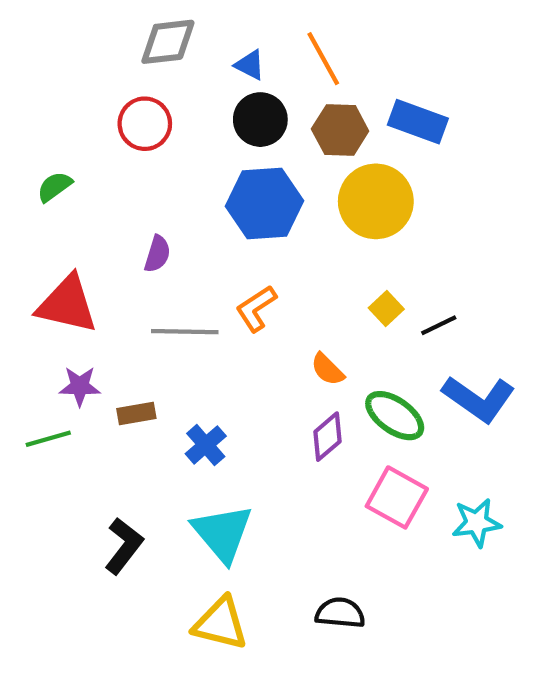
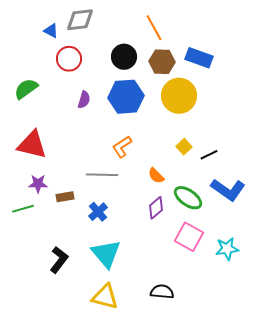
blue triangle: (250, 65) -> (51, 31), moved
green semicircle: (55, 187) -> (26, 89), size x1.4
purple semicircle: (157, 254) -> (84, 100), moved
gray line: (185, 332) -> (102, 175), moved

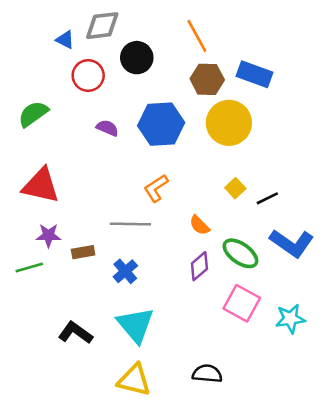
black circle: (124, 57) -> (137, 58), moved
purple semicircle: (84, 100) -> (107, 128), turned -84
black L-shape: (59, 260) -> (75, 333), turned -92

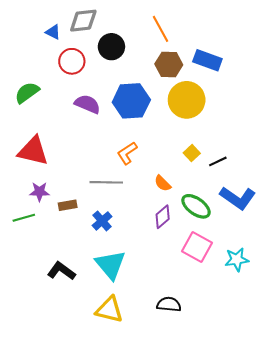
purple semicircle: (107, 128) -> (87, 104), size x1.4

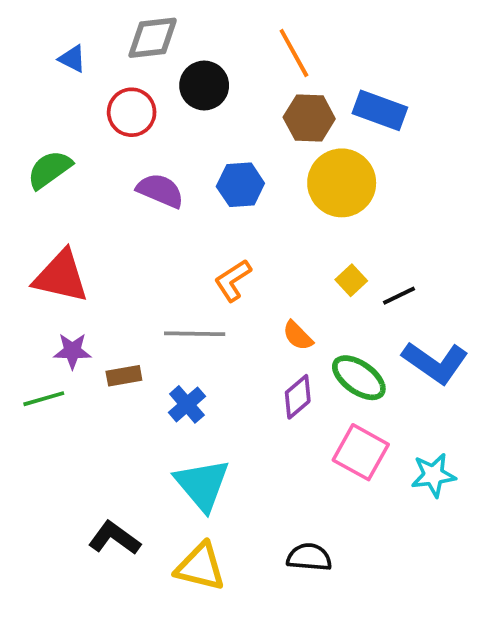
blue triangle: (53, 32) -> (72, 59), moved
blue hexagon: (131, 101) -> (240, 185), size x0.7
black L-shape: (61, 271) -> (114, 538), moved

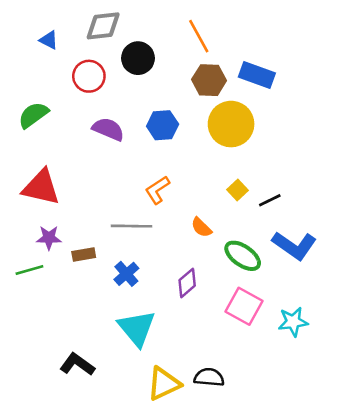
purple diamond: (298, 397) -> (187, 283), moved
yellow triangle: (200, 567) -> (164, 384), moved, turned -39

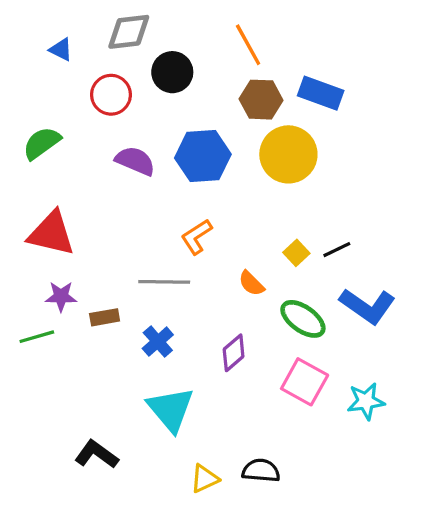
blue hexagon: (163, 125) -> (203, 156), size x1.4
yellow square: (237, 190) -> (296, 253), moved
yellow triangle: (164, 384) -> (205, 479), size x0.7

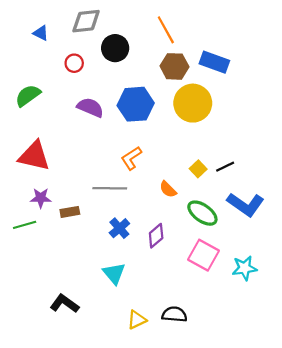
red circle: (111, 95) -> (74, 63), size x0.7
blue cross: (158, 342) -> (119, 228), moved
cyan triangle: (171, 409) -> (114, 273), size x0.7

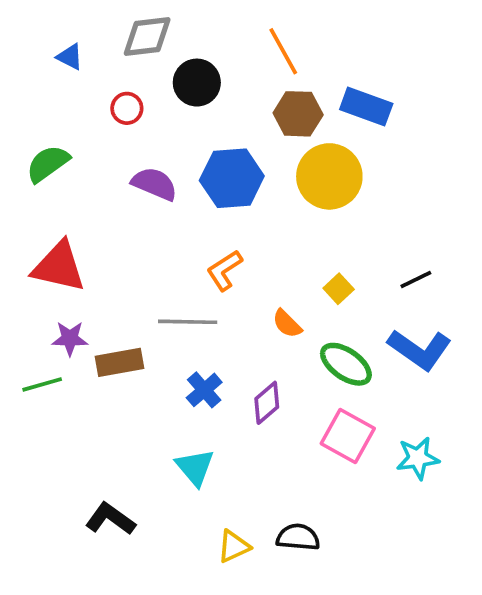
black line: (225, 167) -> (416, 280), moved
brown rectangle: (70, 212) -> (120, 362), size x1.4

